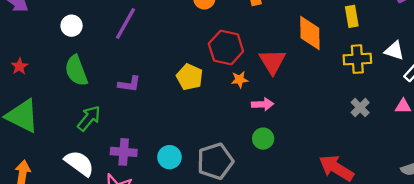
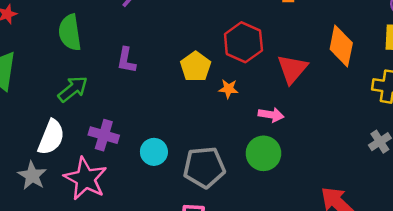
orange star: (240, 80) -> (228, 89), moved
purple L-shape: (129, 84) -> (126, 60), turned 80
green circle: (263, 139) -> (263, 153), size x1.4
white semicircle: (79, 163) -> (51, 137), turned 64

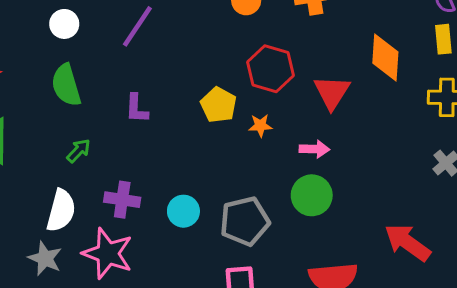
green arrow: (73, 89) -> (79, 151), size x0.7

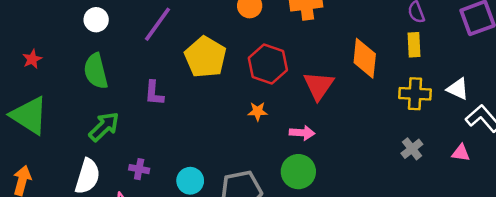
yellow pentagon: (219, 105) -> (205, 57), moved, size x1.4
green arrow: (79, 151) -> (104, 127), size x1.5
purple cross: (122, 200) -> (139, 169), size x0.7

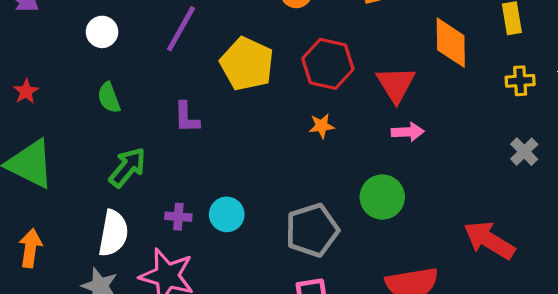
green semicircle: (96, 71) -> (109, 98), size x0.7
yellow cross: (415, 94) -> (520, 81), size x0.7
pink arrow: (302, 133) -> (408, 132), moved
cyan circle: (190, 181) -> (227, 214), moved

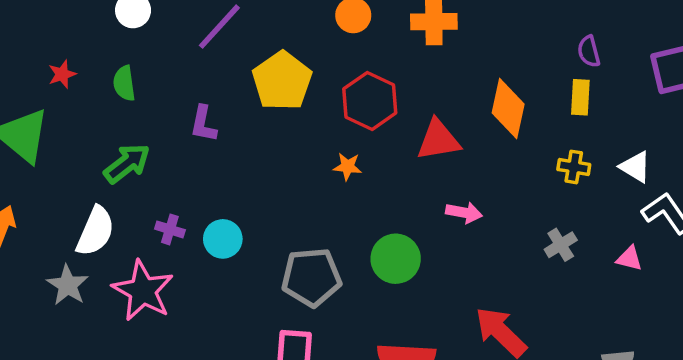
red triangle: (396, 84) -> (438, 140), turned 39
red star: (26, 91) -> (62, 74), moved
pink arrow: (408, 132) -> (464, 213), moved

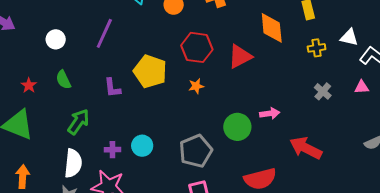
yellow pentagon: (282, 81) -> (150, 71), moved
pink arrow: (464, 213) -> (270, 113), moved

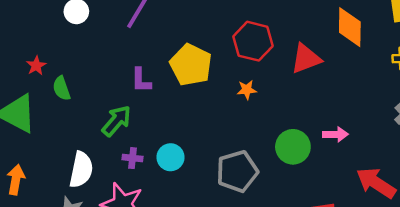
green semicircle: (63, 80) -> (62, 88), moved
green arrow: (78, 122) -> (117, 121), moved

